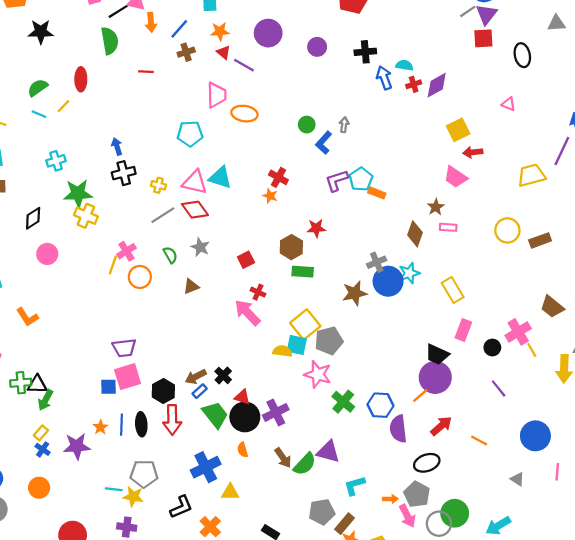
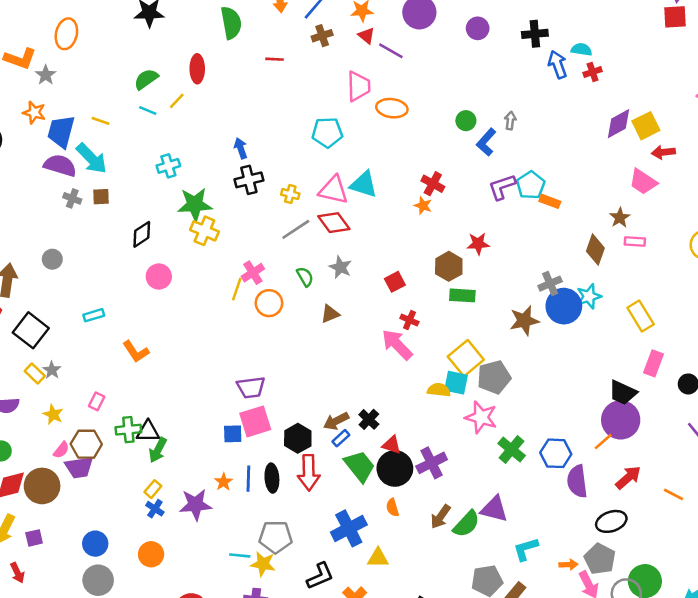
purple diamond: (437, 85) -> (619, 124), moved
brown arrow: (283, 458) -> (440, 517), turned 70

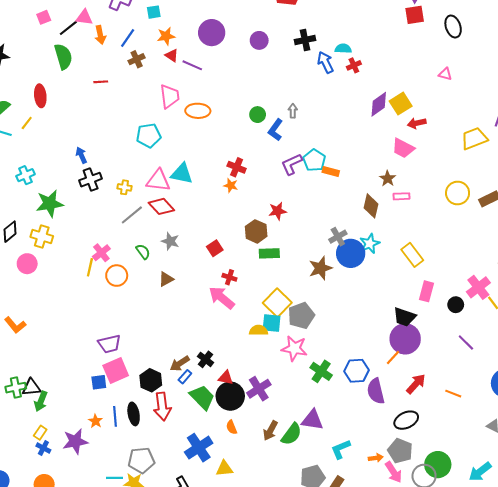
yellow cross: (204, 231) -> (42, 236), moved

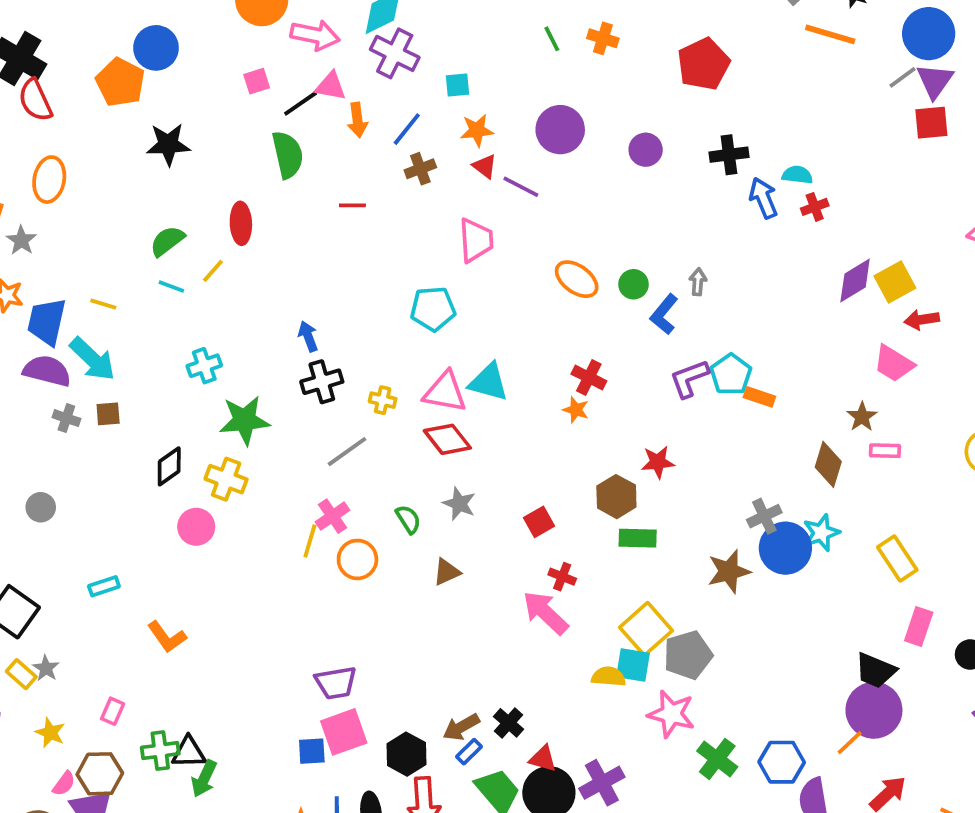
orange ellipse: (198, 111) -> (577, 279), moved, turned 30
gray line: (132, 215) -> (347, 452), moved

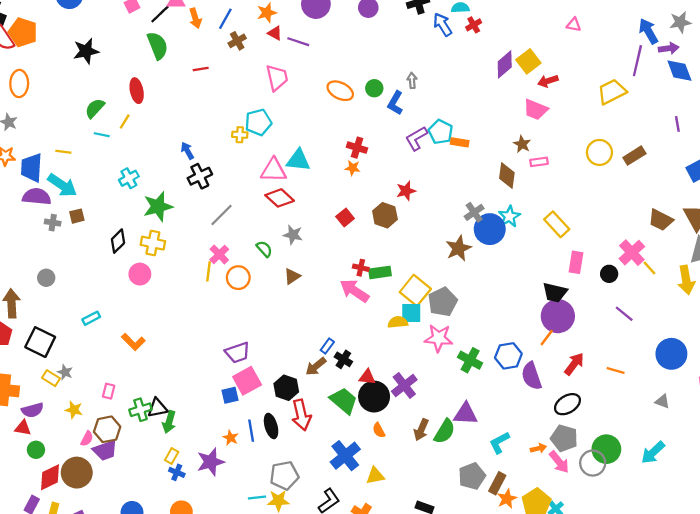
orange pentagon: (120, 82) -> (23, 32), moved
yellow cross: (383, 400) -> (240, 135), moved
red square: (539, 522) -> (345, 218), moved
green rectangle: (638, 538) -> (380, 272), moved
blue rectangle: (469, 752) -> (327, 346), moved

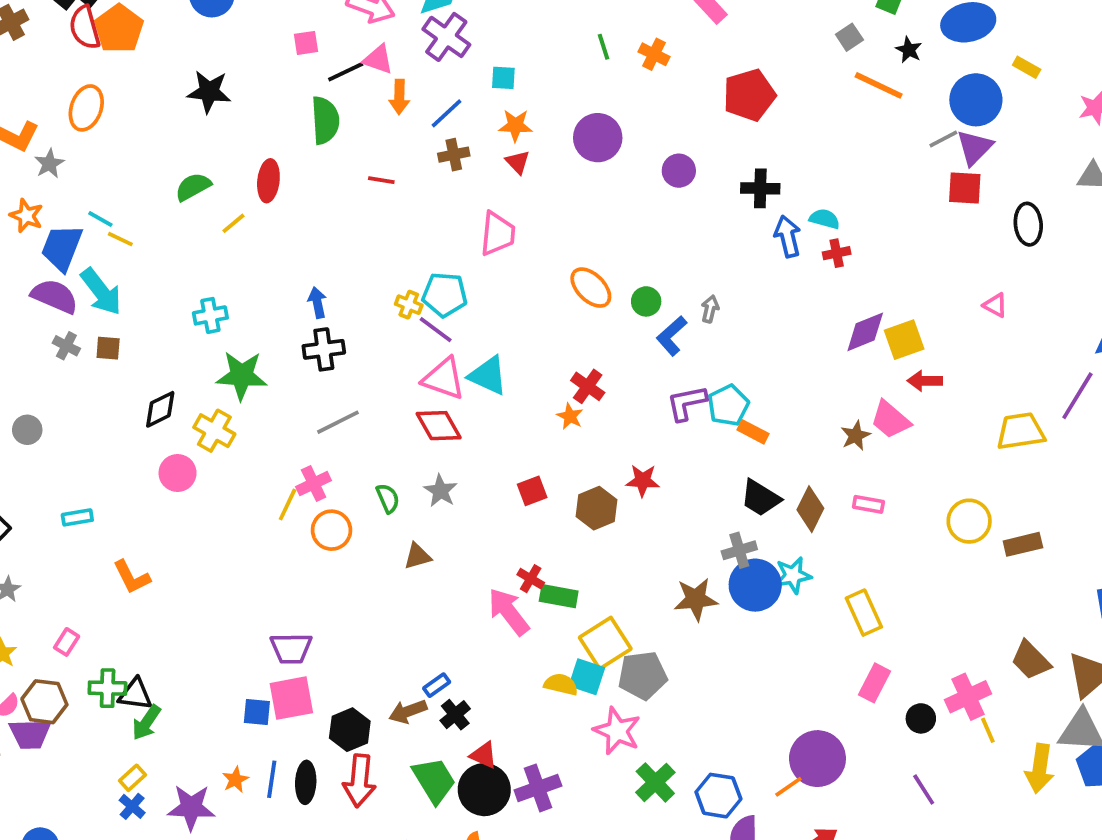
purple line: (298, 42) -> (436, 330), moved
cyan line: (102, 135) -> (100, 219), moved
brown star: (522, 144) -> (856, 436), moved
black trapezoid: (555, 293) -> (760, 498), moved

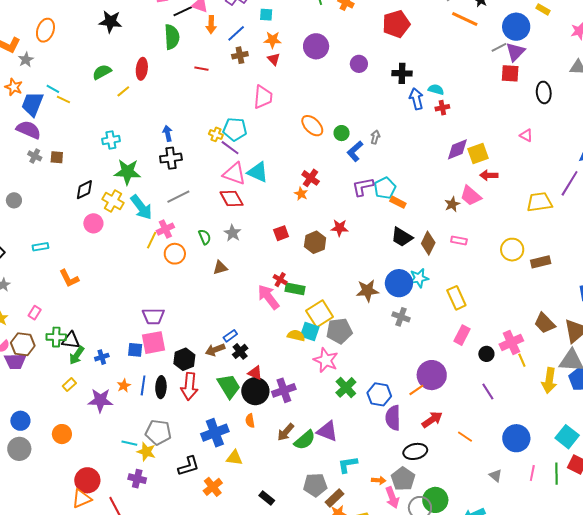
cyan arrow: (101, 292) -> (141, 207), moved
gray cross: (739, 550) -> (401, 317), moved, turned 36
blue cross: (132, 806) -> (102, 357), moved, turned 32

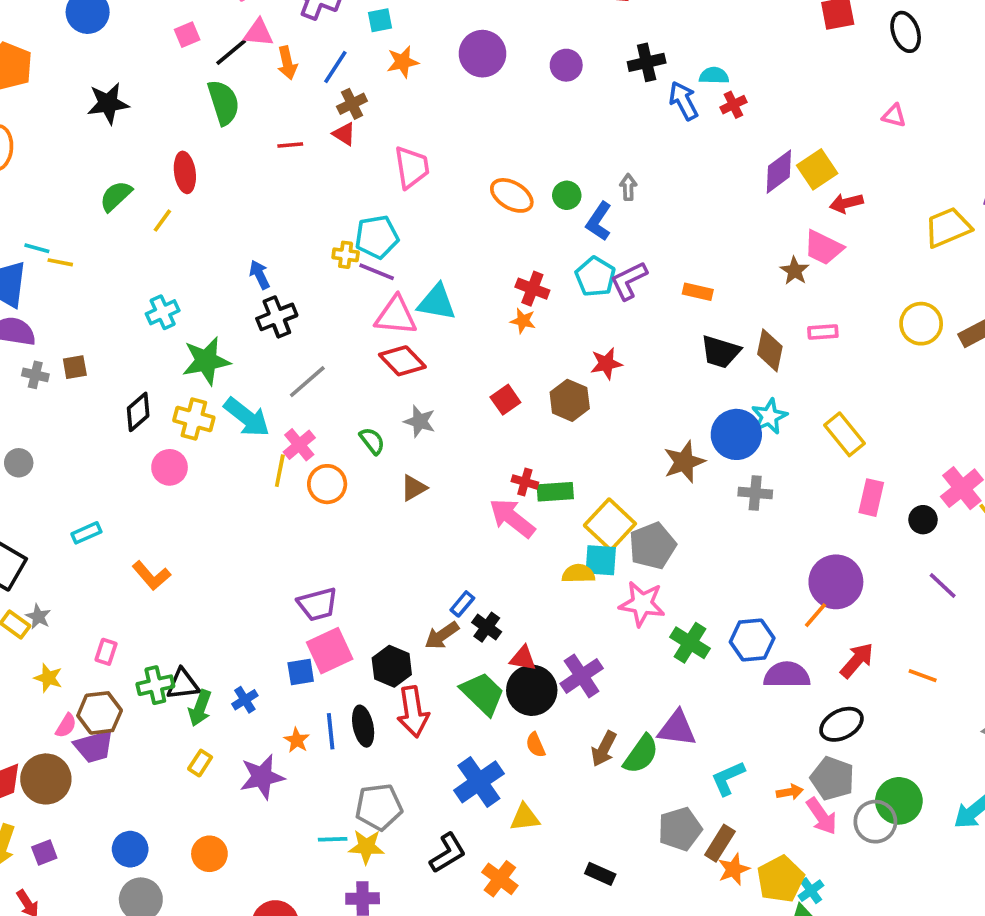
red triangle: (274, 59) -> (344, 134), moved
cyan pentagon: (385, 188) -> (595, 277), moved
purple semicircle: (393, 418) -> (787, 675), turned 105

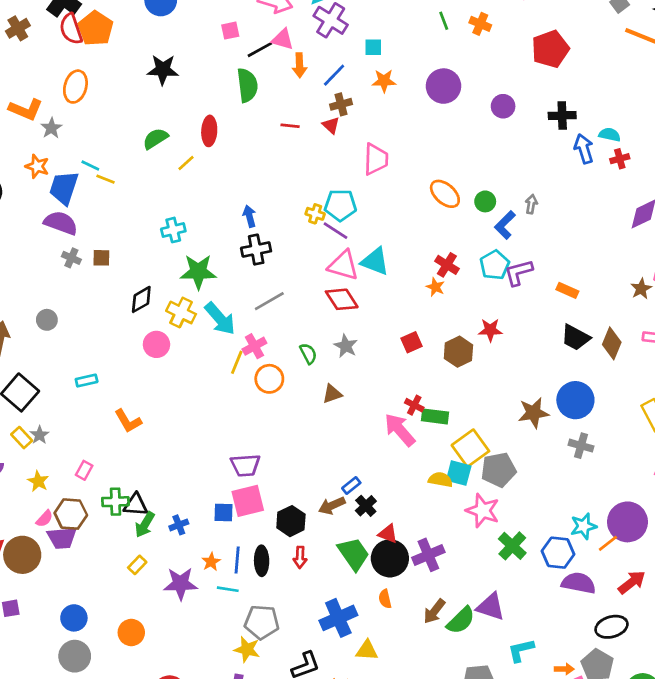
cyan star: (769, 416) -> (584, 526), moved
red arrow: (413, 712) -> (300, 557), size x0.6
cyan line: (333, 839) -> (228, 589), moved

